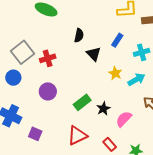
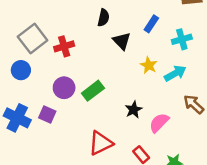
green rectangle: (82, 102) -> (93, 91), moved
purple square: (35, 134) -> (47, 115), moved

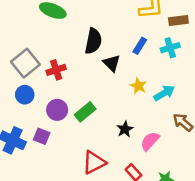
black semicircle: (103, 18) -> (93, 41), size x1.5
cyan cross: (182, 39) -> (170, 48), moved
blue circle: (21, 70) -> (25, 95), moved

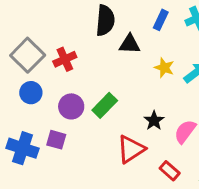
black triangle: (112, 63) -> (130, 44), turned -36
red triangle: (94, 162) -> (131, 149), moved

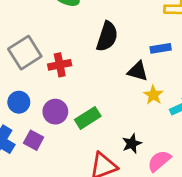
blue rectangle: (161, 20) -> (161, 48), turned 42
black triangle: (130, 44) -> (138, 71), moved
blue circle: (31, 93) -> (19, 102), moved

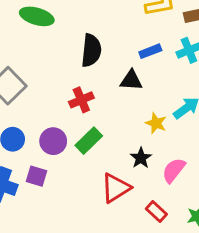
red cross: (60, 65) -> (81, 100), moved
yellow star: (153, 95) -> (156, 123), moved

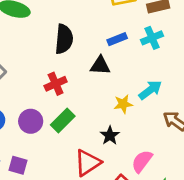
yellow star: (156, 123) -> (123, 104), turned -30
pink semicircle: (174, 170) -> (142, 161), moved
purple square: (37, 176) -> (18, 165), moved

